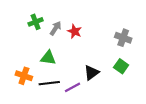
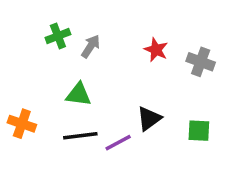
red star: (75, 31) -> (156, 50), moved
green square: (121, 66) -> (199, 131), moved, turned -32
orange cross: (24, 76) -> (22, 124), moved

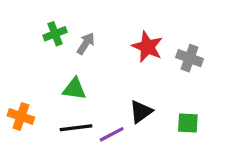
red star: (156, 50) -> (147, 47), size x1.4

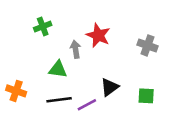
gray arrow: (86, 44) -> (76, 49), moved, turned -42
red star: (147, 47) -> (98, 35), moved

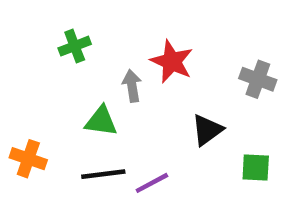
black triangle: (110, 87) -> (207, 130), moved

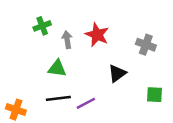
gray arrow: (132, 86) -> (67, 40), moved
orange cross: (28, 159) -> (16, 110), moved
green square: (256, 167) -> (155, 95), moved

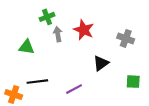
green cross: (42, 26) -> (47, 17), moved
green triangle: (57, 68) -> (27, 47), moved
black line: (58, 98) -> (37, 82), moved

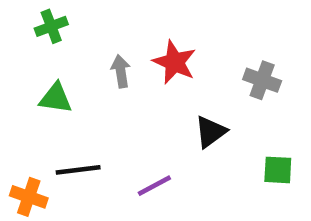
green cross: (47, 17) -> (51, 26), moved

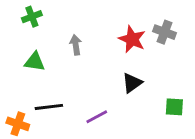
red star: (175, 62) -> (132, 39), moved
gray cross: (262, 80) -> (165, 32), moved

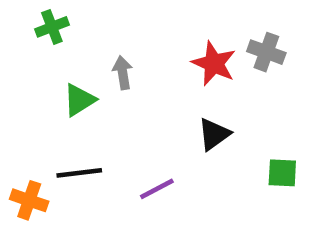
green triangle: (35, 62) -> (79, 100), moved, turned -40

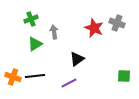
green cross: (52, 27) -> (31, 19), moved
black triangle: (214, 134) -> (77, 59), moved
orange cross: (29, 200) -> (13, 77), moved

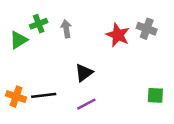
gray arrow: (54, 32) -> (66, 29), moved
green triangle: (35, 44) -> (19, 40), moved
black triangle: (77, 59) -> (84, 73), moved

